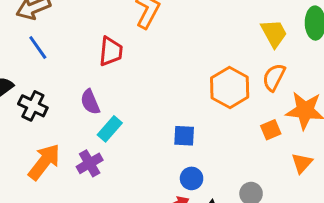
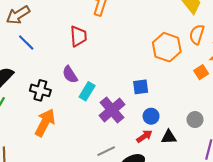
black cross: (33, 106) -> (40, 90), moved
purple cross: (90, 163) -> (112, 110), moved, size x1.4

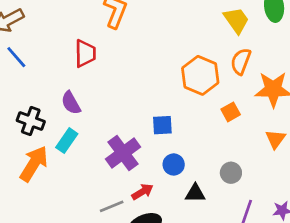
orange square: (201, 72) -> (231, 112), moved
cyan rectangle: (87, 91) -> (67, 141), moved
red arrow: (144, 136) -> (142, 192), moved

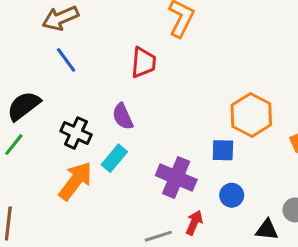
orange hexagon: (200, 75) -> (251, 115), moved
purple cross: (123, 153) -> (176, 178), turned -36
red arrow: (142, 192) -> (194, 223), turned -40
black triangle: (195, 193) -> (267, 230), moved

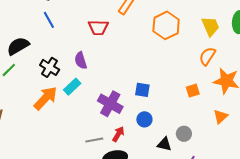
red trapezoid: (143, 63) -> (98, 27), turned 80
orange hexagon: (251, 115) -> (166, 25), moved

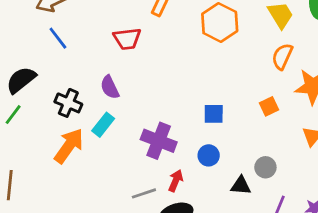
blue square: (142, 90) -> (214, 114), moved

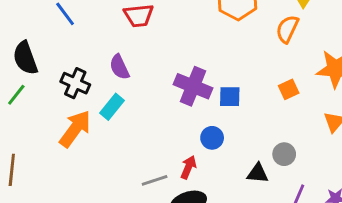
orange semicircle: (282, 56) -> (287, 29), moved
black semicircle: (21, 80) -> (25, 58), turned -72
purple cross: (159, 141) -> (193, 86), moved
blue circle: (209, 155) -> (212, 138), moved

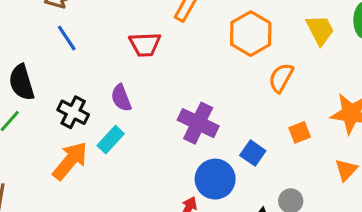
orange semicircle: (287, 29) -> (281, 78), moved
blue square: (230, 97) -> (253, 153), moved, turned 30
blue circle: (212, 138) -> (215, 179), size x1.6

